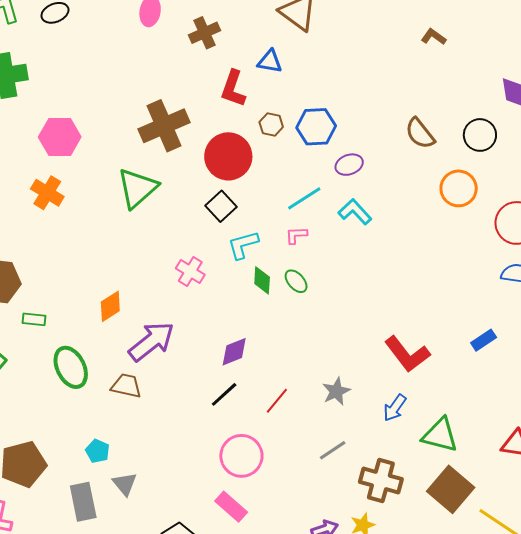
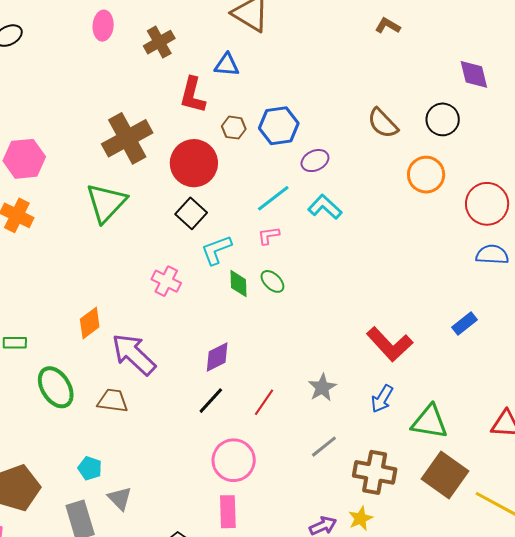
purple arrow: (151, 341) -> (134, 354), turned -93
pink rectangle: (231, 507) -> (228, 512), turned 52

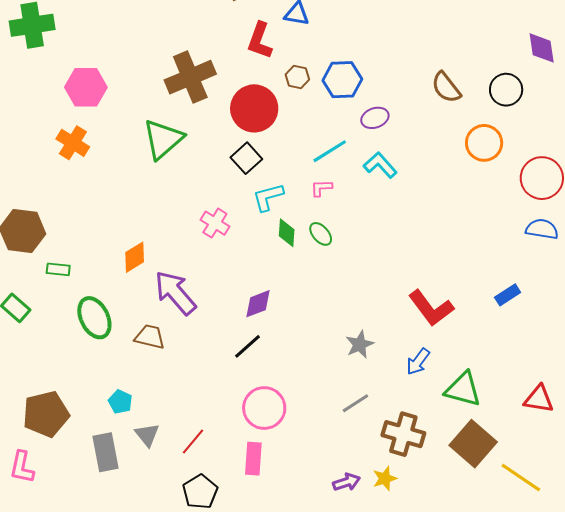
red line: (264, 402) -> (193, 441), moved

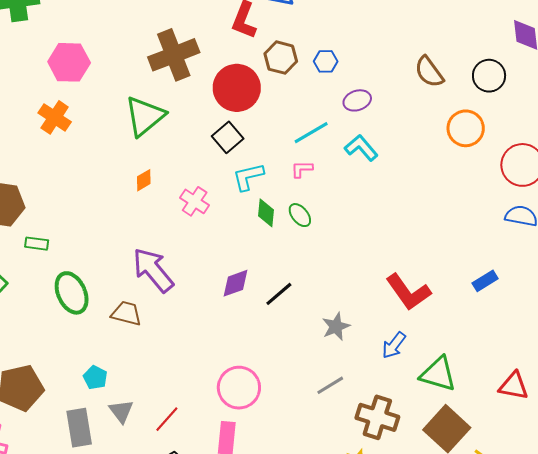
brown hexagon: (297, 77) -> (281, 58), size x1.4
blue hexagon: (342, 80) -> (326, 61), size x0.6
orange diamond: (135, 257) -> (144, 180), moved, size x0.7
black line: (247, 346) -> (279, 294), moved

